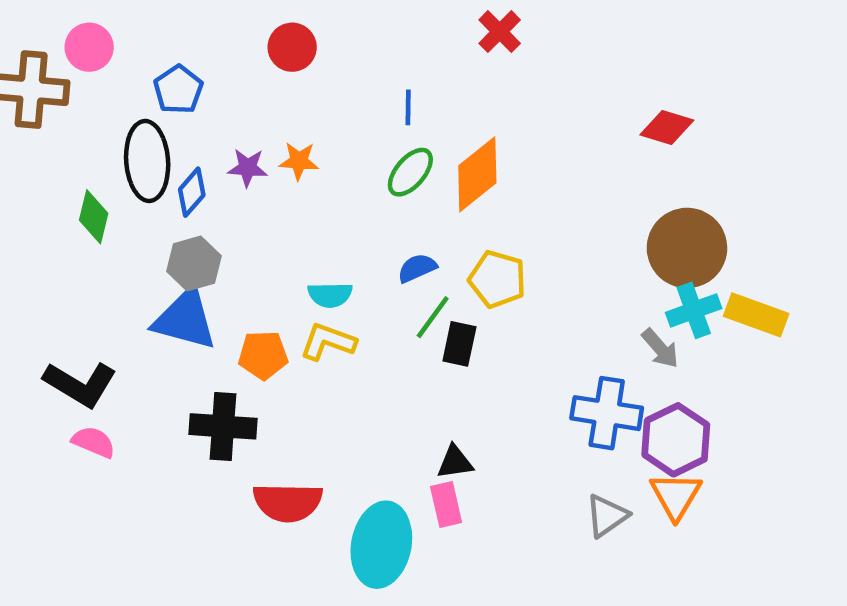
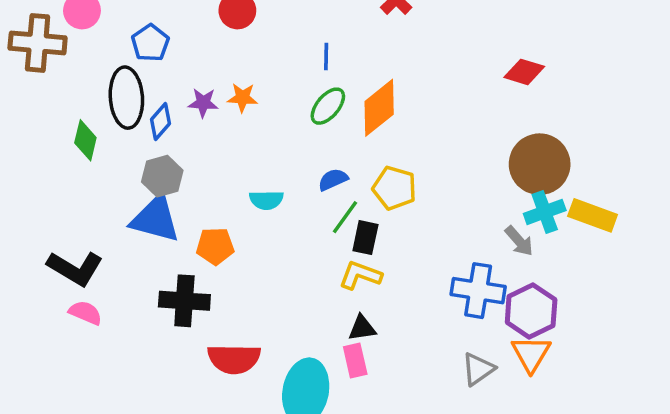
yellow L-shape: (328, 342) -> (360, 275), moved

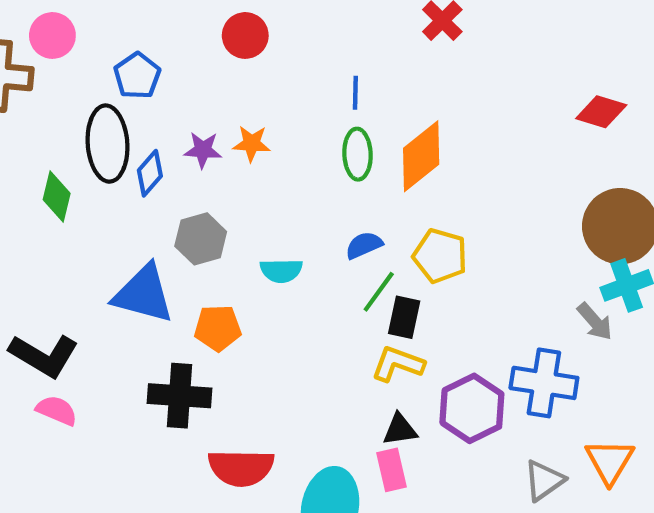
green ellipse: (328, 106) -> (358, 154), turned -42
gray hexagon: (162, 176) -> (201, 239), moved
purple hexagon: (531, 311) -> (472, 408), moved

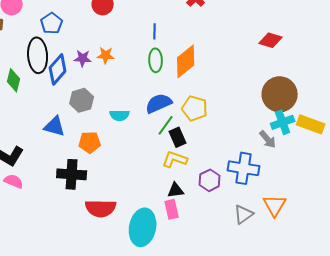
blue diamond: (150, 173) -> (58, 69), size x1.4
blue semicircle: (364, 245) -> (159, 103), size x1.5
blue triangle: (144, 294) -> (55, 126), size x0.7
black rectangle: (404, 317) -> (178, 137), turned -36
purple hexagon: (472, 408) -> (210, 180), size x0.7

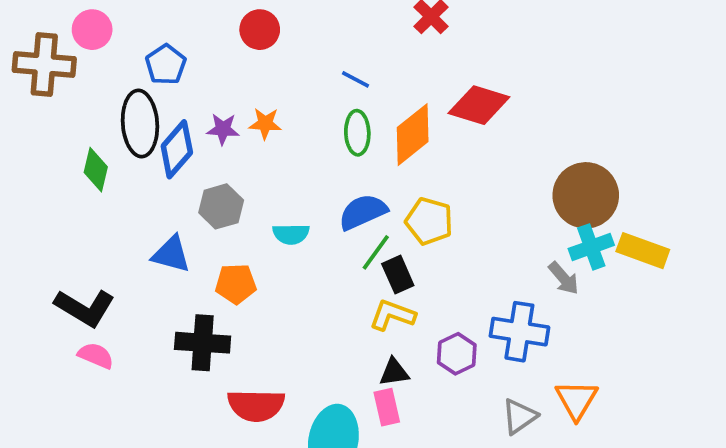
blue line: (155, 31) -> (355, 79), turned -63
red diamond: (271, 40) -> (479, 105), moved, size x1.4

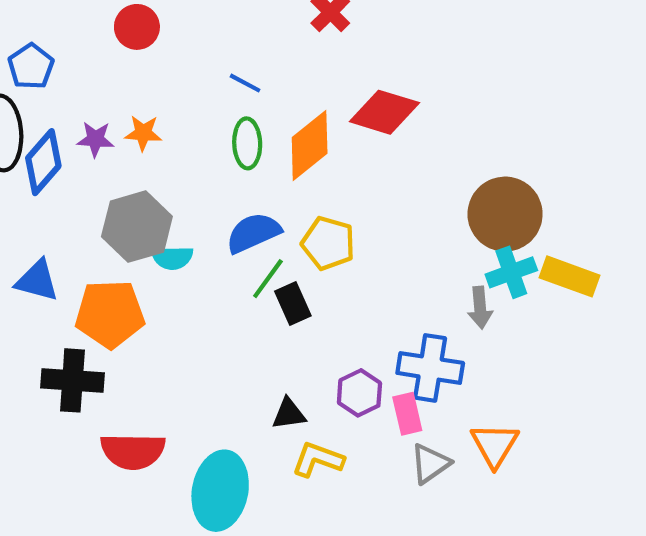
gray hexagon: (221, 206) -> (137, 227), moved, size x1.4
gray arrow: (564, 278) -> (480, 308), turned 36
orange pentagon: (236, 284) -> (110, 314), size x1.5
yellow L-shape: (392, 315) -> (318, 459), moved
pink rectangle: (387, 407) -> (407, 414), moved

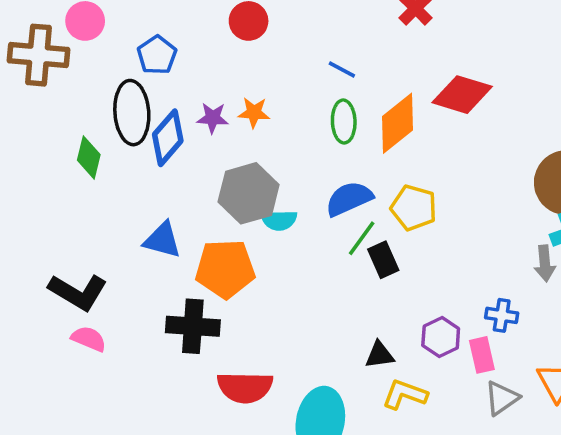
blue cross: (430, 368) -> (502, 315), size x0.6

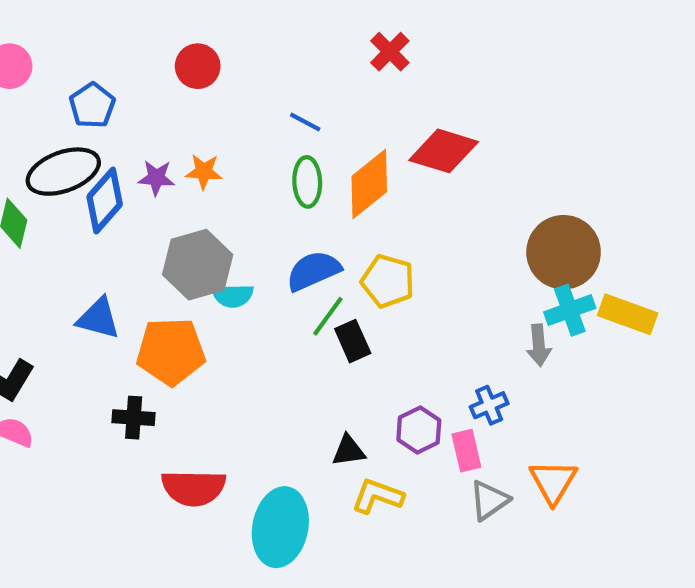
black ellipse: (132, 113) -> (63, 172), turned 74
blue cross: (502, 315) -> (489, 405), turned -32
black cross: (193, 326) -> (134, 418), size x0.7

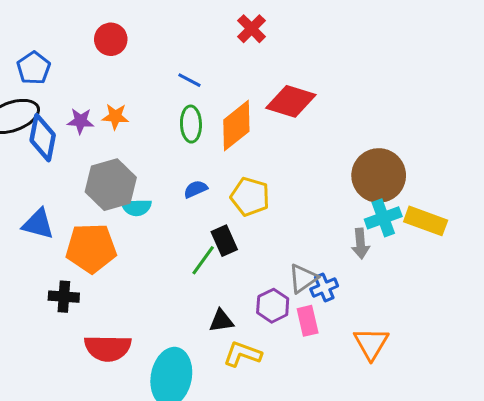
blue diamond: (105, 201) -> (43, 138), turned -30
blue semicircle: (313, 271) -> (196, 189), size x0.6
green line: (328, 316) -> (203, 260), moved
gray triangle: (489, 500) -> (303, 278), moved

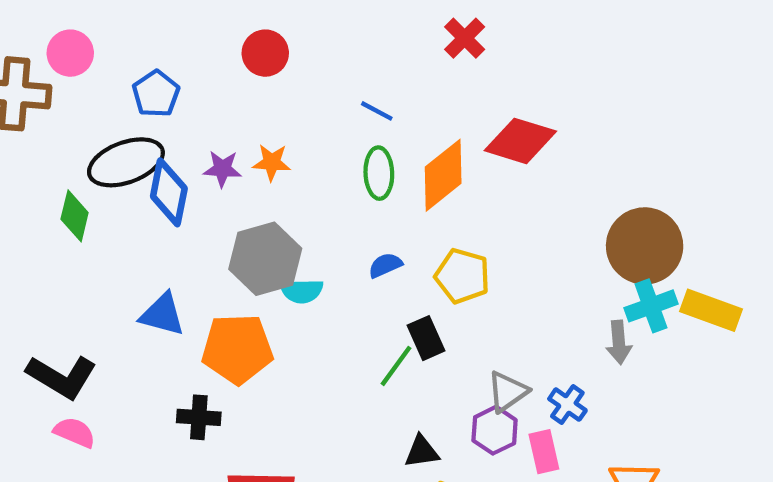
gray triangle: (303, 278) -> (507, 392), moved
blue cross: (324, 288) -> (567, 405), turned -32

